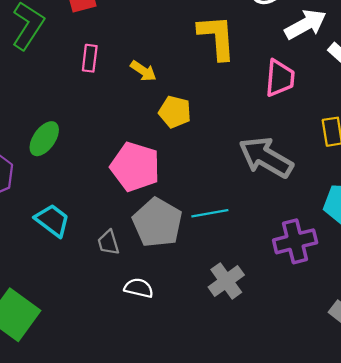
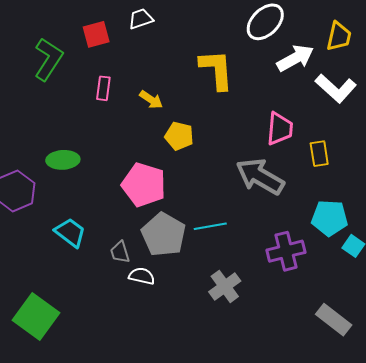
pink trapezoid: (280, 78) -> (280, 129), moved
green ellipse: (44, 139) -> (63, 160), turned 52
white semicircle: (139, 288) -> (142, 276), moved

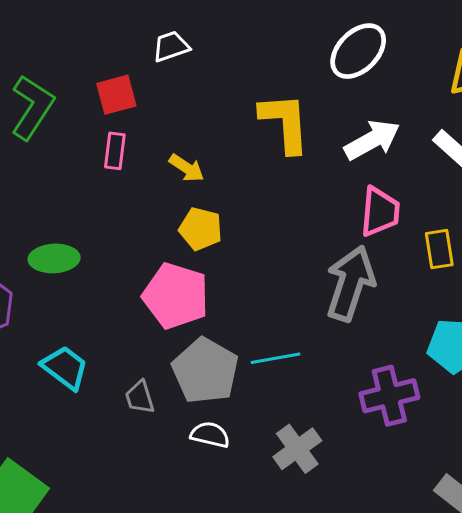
red square: (96, 34) -> (116, 95), moved
white arrow: (295, 58) -> (372, 140), moved
yellow pentagon: (179, 136) -> (201, 229), moved
gray arrow: (260, 176) -> (350, 283), turned 78
white semicircle: (142, 276) -> (210, 435), moved

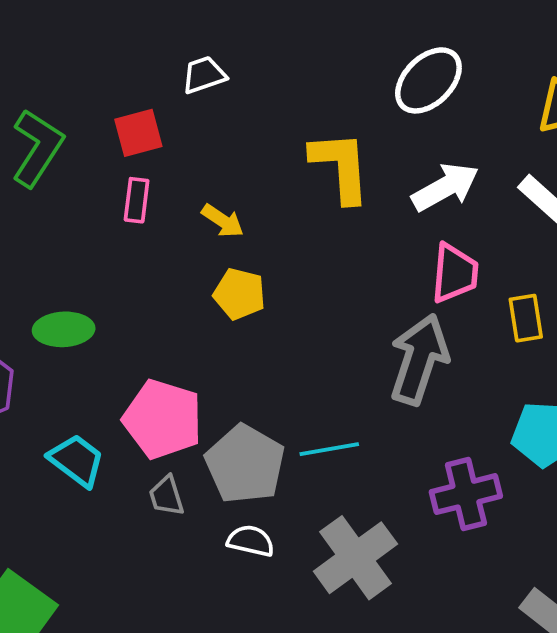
pink pentagon: (176, 296) -> (163, 419), moved
gray cross: (297, 449) -> (355, 558), size x1.4

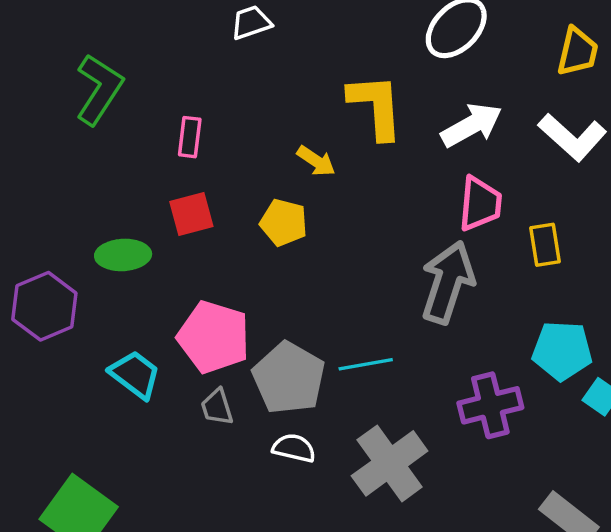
red square: (138, 133) -> (191, 214), moved
yellow arrow: (223, 221) -> (316, 161), moved

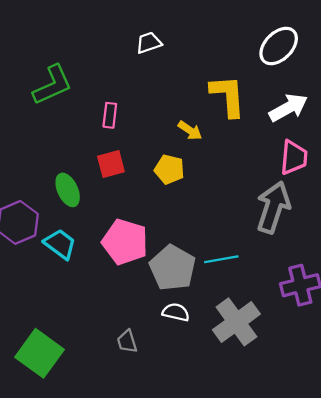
green L-shape: (99, 89) -> (52, 85), turned 33
green ellipse: (123, 255) -> (68, 190), turned 68
cyan trapezoid: (135, 375) -> (60, 244), moved
gray trapezoid: (217, 407) -> (127, 341), moved

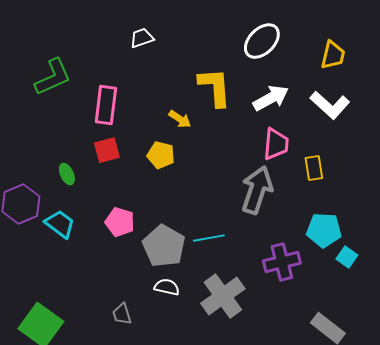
pink rectangle: (110, 115) -> (106, 105), size x1.6
green ellipse: (68, 190) -> (67, 174), size x0.7
pink pentagon: (125, 242) -> (120, 222), size x0.7

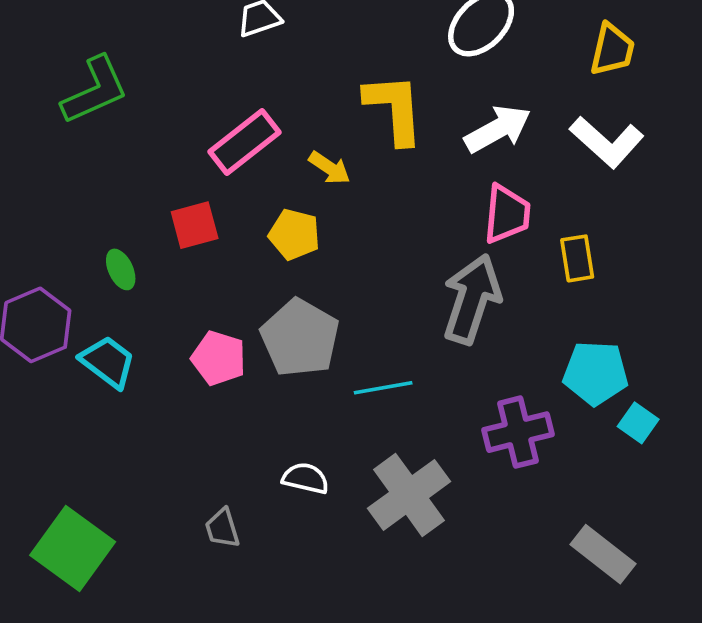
pink rectangle: (106, 105) -> (244, 142), moved, turned 45
gray pentagon: (164, 246) -> (300, 338), moved

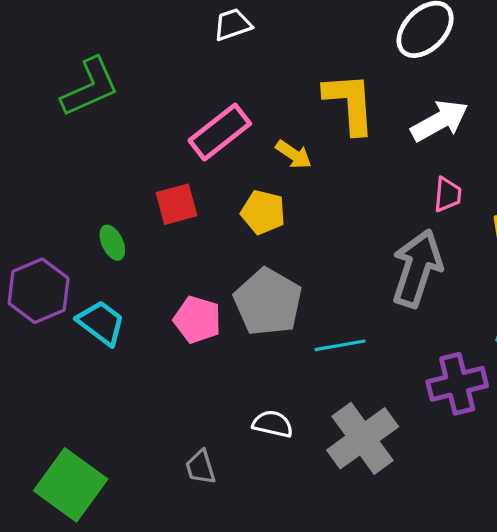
pink trapezoid: (507, 214) -> (448, 195), size x0.7

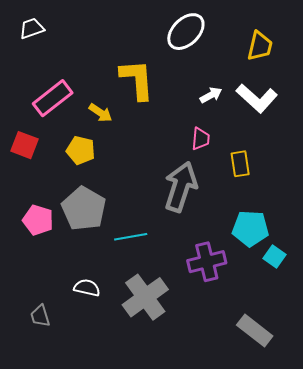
white trapezoid: (233, 25) -> (32, 28), moved
white arrow: (440, 121) -> (211, 95), moved, size x0.6
red square: (176, 204) -> (24, 145), turned 36

